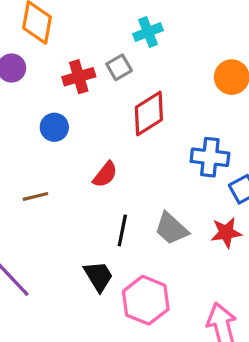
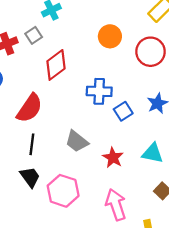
red semicircle: (105, 175) -> (30, 108), size x1.6
black line: (122, 230) -> (32, 144), moved
red star: (226, 233) -> (113, 158), moved, turned -30

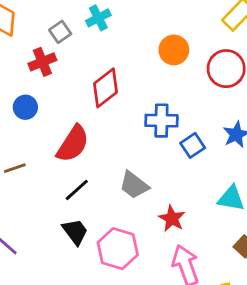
gray square: (34, 35) -> (60, 32), moved
black line: (32, 144) -> (77, 190), turned 42
red star: (113, 158) -> (172, 219), moved

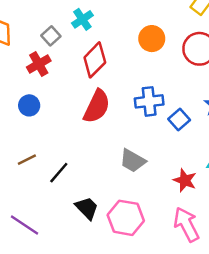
red diamond: (106, 88) -> (95, 60), moved
red semicircle: (73, 144) -> (97, 106), moved
black line: (77, 190) -> (59, 173), moved
red star: (172, 219) -> (185, 180), moved

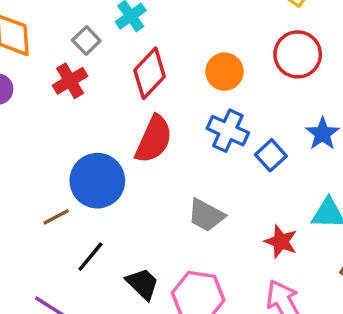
orange circle: (152, 39) -> (224, 72), moved
blue cross: (149, 101) -> (228, 131), turned 32
blue circle: (29, 105) -> (97, 181), moved, size x1.8
black line: (59, 173) -> (90, 257), moved

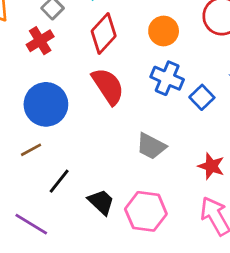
red semicircle: (154, 139) -> (108, 86), turned -57
blue circle: (97, 181) -> (46, 104), moved

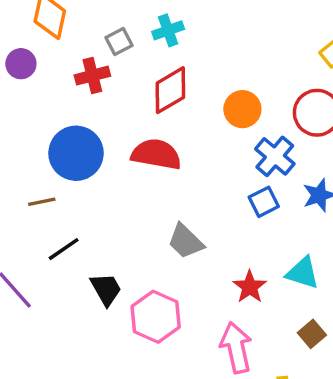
blue cross: (167, 78) -> (275, 156), moved
red semicircle: (108, 86) -> (156, 154), turned -63

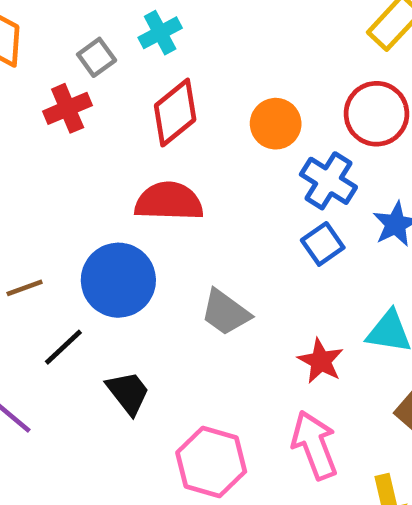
blue circle: (76, 153) -> (118, 280), moved
pink hexagon: (156, 317) -> (211, 462), moved

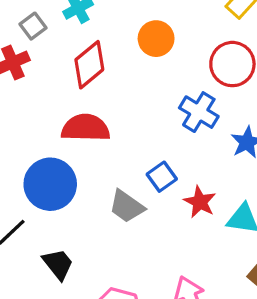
orange circle: (276, 124) -> (156, 39), moved
blue square: (323, 244) -> (162, 177), moved
red star: (321, 361) -> (200, 202), moved

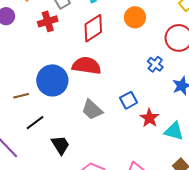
blue cross: (199, 112) -> (155, 64), size x0.7
blue circle: (50, 184) -> (52, 80), moved
gray trapezoid: (127, 206) -> (92, 110), moved

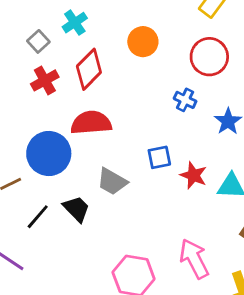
red cross: (48, 21) -> (45, 80), moved
blue square: (128, 100) -> (159, 157), turned 30
black trapezoid: (60, 145) -> (76, 209), moved

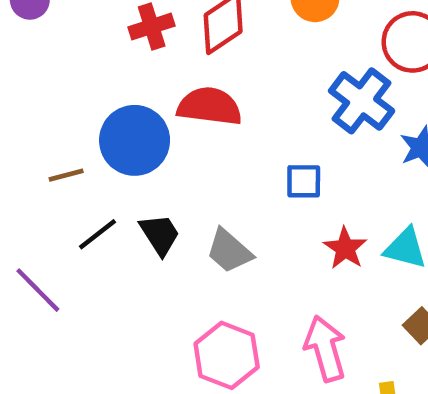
blue cross: (185, 100) -> (362, 101), size x1.8
red star: (193, 175) -> (345, 248), moved
gray trapezoid: (112, 182) -> (229, 251), moved

